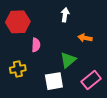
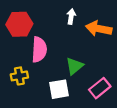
orange arrow: (85, 38) -> (99, 29), moved, size x1.6
pink semicircle: (36, 45) -> (39, 50), size x1.6

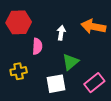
white arrow: (71, 17) -> (61, 33), moved
pink semicircle: (39, 50) -> (37, 46), size x0.7

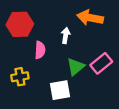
orange arrow: (93, 27) -> (90, 18), moved
pink rectangle: (94, 83) -> (101, 63), moved

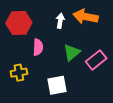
white arrow: (66, 35) -> (60, 21), moved
green triangle: (76, 67) -> (72, 53), moved

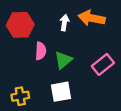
green triangle: (72, 53) -> (63, 60), moved
yellow cross: (19, 73) -> (20, 96), moved

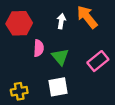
orange arrow: (92, 18) -> (87, 17), turned 40
green triangle: (63, 60) -> (60, 57), turned -30

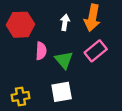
orange arrow: (87, 17) -> (92, 18), turned -130
pink rectangle: (98, 61) -> (96, 51), moved

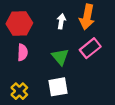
pink semicircle: (41, 51) -> (23, 52), moved
yellow cross: (21, 96) -> (19, 91), turned -35

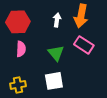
pink rectangle: (90, 48) -> (84, 45), turned 72
yellow cross: (19, 91) -> (18, 85), turned 35

